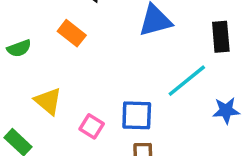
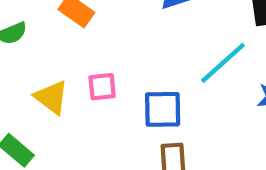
pink square: (92, 126) -> (102, 87), moved, turned -35

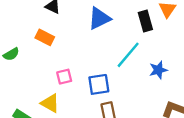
yellow triangle: (51, 97) -> (50, 103), moved

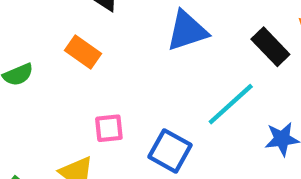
black rectangle: (145, 21) -> (270, 47), turned -36
blue square: (99, 84) -> (170, 151), turned 30

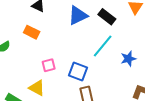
black rectangle: (270, 47) -> (107, 17), moved

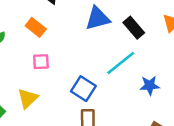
pink square: (49, 65) -> (41, 62), moved
yellow triangle: (37, 88) -> (28, 98), turned 36

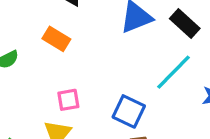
pink square: (41, 62) -> (68, 100), moved

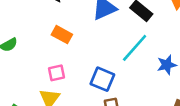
orange rectangle: (56, 39) -> (62, 35), moved

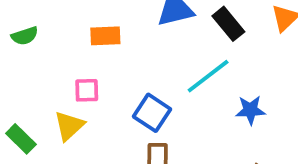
orange rectangle: (62, 35) -> (105, 36), turned -42

